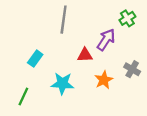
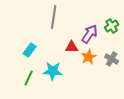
green cross: (127, 18) -> (112, 26), moved
orange star: (104, 80) -> (89, 57), moved
green line: (23, 96) -> (29, 78), moved

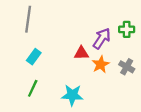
gray line: (54, 17) -> (28, 19), moved
green cross: (112, 26) -> (127, 29), turned 32
cyan star: (53, 71) -> (72, 95), moved

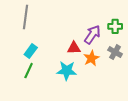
gray cross: (127, 67) -> (115, 52), moved
green line: (33, 88) -> (29, 71), moved
cyan star: (72, 95) -> (67, 71), moved

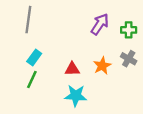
purple arrow: (92, 35) -> (100, 24), moved
red triangle: (74, 48) -> (72, 69), moved
cyan star: (67, 71) -> (76, 96), moved

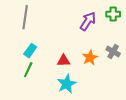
green cross: (129, 30) -> (113, 14), moved
cyan star: (76, 96) -> (67, 84), turned -30

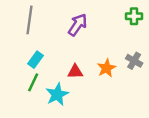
purple arrow: (88, 21) -> (78, 25), moved
cyan star: (67, 84) -> (57, 94), moved

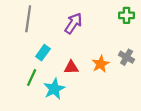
cyan rectangle: (36, 60) -> (43, 53), moved

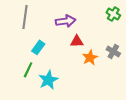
green cross: (127, 15) -> (113, 14), turned 32
purple arrow: (73, 23) -> (66, 21), turned 48
red triangle: (71, 67) -> (77, 41), moved

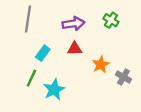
green cross: (113, 14) -> (111, 20), moved
red triangle: (77, 41) -> (75, 49), moved
gray cross: (113, 52) -> (123, 77), moved

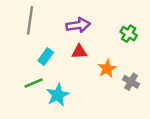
green cross: (111, 20) -> (129, 34), moved
green line: (31, 78) -> (34, 83), turned 42

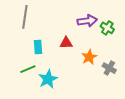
purple arrow: (78, 25) -> (87, 21), moved
cyan rectangle: (46, 56) -> (38, 47), turned -40

